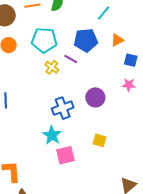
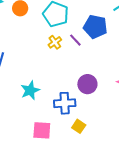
blue cross: (63, 108) -> (65, 103), moved
cyan star: (52, 135) -> (30, 90), moved

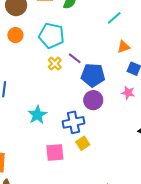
blue pentagon: (95, 27) -> (93, 75), moved
yellow square: (79, 126) -> (83, 143), moved, turned 32

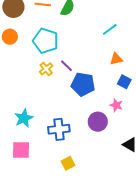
purple circle: (93, 100) -> (98, 122), moved
yellow square: (83, 143) -> (68, 163), moved
pink square: (55, 153) -> (21, 150), moved

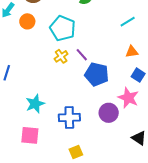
pink star: (116, 105) -> (128, 98), size x1.5

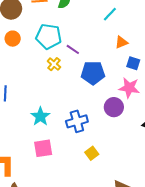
purple line: (82, 55) -> (73, 49), moved

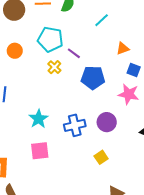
cyan line: (110, 14) -> (102, 20), moved
orange circle: (13, 39) -> (15, 51), moved
purple circle: (114, 107) -> (107, 122), moved
yellow square: (92, 153) -> (101, 157), moved

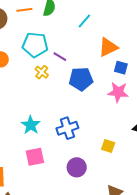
orange triangle: (123, 48) -> (108, 47), size x1.5
purple circle: (107, 122) -> (77, 167), moved
yellow square: (101, 157) -> (108, 146), moved, turned -32

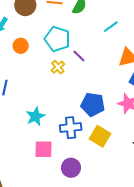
blue pentagon: (81, 79) -> (93, 104), moved
yellow square: (108, 146) -> (100, 136), moved, size x1.5
pink square: (35, 157) -> (44, 149), moved

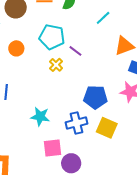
cyan star: (35, 116) -> (40, 117), turned -30
purple circle: (71, 168) -> (71, 163), moved

